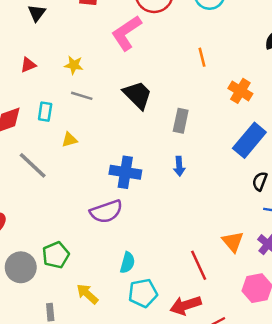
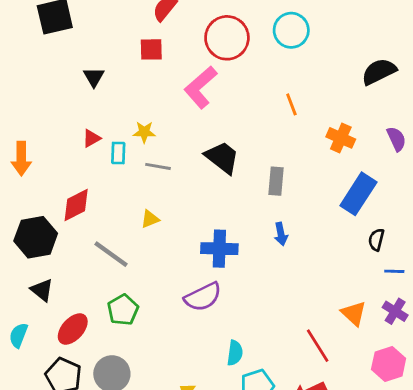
cyan rectangle: (45, 112) -> (118, 153), moved
green pentagon: (56, 255) -> (123, 310), moved

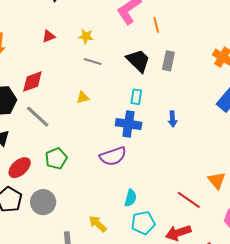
orange line: (291, 104) -> (156, 25), moved
cyan rectangle: (118, 153) -> (136, 97), moved
gray rectangle: (276, 181) -> (168, 61), moved
gray line: (111, 254) -> (38, 117), moved
red line: (318, 346) -> (189, 200), turned -30

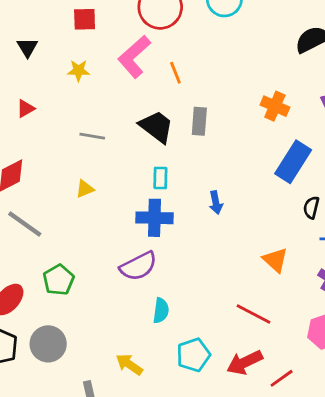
yellow star: (86, 36) -> (79, 71), moved
orange triangle: (217, 180) -> (275, 260), moved
cyan semicircle: (130, 198) -> (161, 311), moved

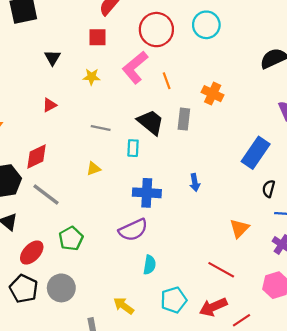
orange cross: (275, 106) -> (213, 94), moved
cyan rectangle: (160, 178) -> (133, 148), moved
orange triangle: (275, 260) -> (239, 228), turned 30

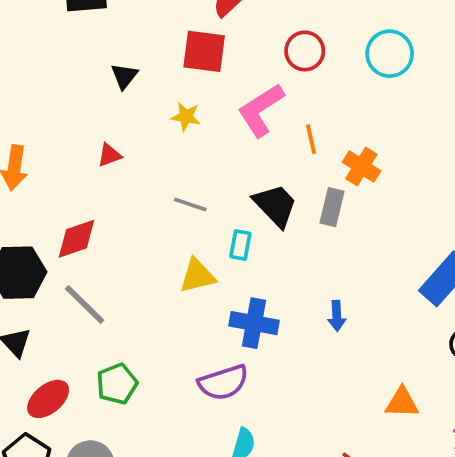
red circle: (156, 30) -> (305, 51), size x0.7
red square: (97, 37) -> (204, 51), size x1.4
orange cross: (213, 94) -> (361, 166), moved
yellow triangle: (94, 169) -> (197, 276), moved, size x1.5
orange triangle: (239, 228) -> (402, 403), turned 40

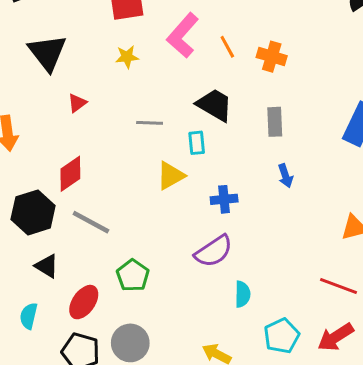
black triangle: (124, 76) -> (47, 53), moved, size x1.8
gray rectangle: (332, 207) -> (275, 122), moved
blue cross: (254, 323) -> (224, 199), size x0.7

